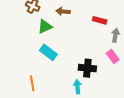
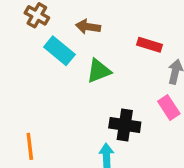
green triangle: (45, 27) -> (99, 71), moved
cyan rectangle: (48, 52) -> (59, 51), moved

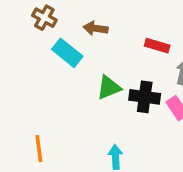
green triangle: (99, 71) -> (109, 88), moved
black cross: (125, 125) -> (145, 97), moved

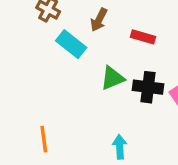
brown arrow: (96, 28) -> (99, 20), turned -70
red rectangle: (157, 46) -> (143, 37), moved

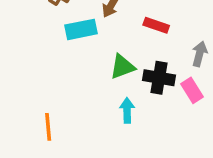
cyan rectangle: (71, 44) -> (81, 29), turned -52
cyan arrow: (120, 147) -> (127, 110), moved

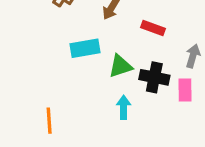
cyan rectangle: (81, 29) -> (85, 48), moved
pink rectangle: (192, 90) -> (185, 90), turned 30

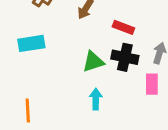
cyan rectangle: (85, 48) -> (31, 43), moved
black cross: (154, 77) -> (125, 57), moved

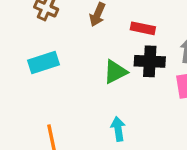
cyan arrow: (96, 99) -> (118, 129), moved

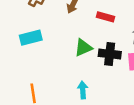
black cross: (150, 61) -> (110, 54), moved

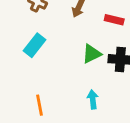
cyan rectangle: (31, 38) -> (34, 45), turned -35

